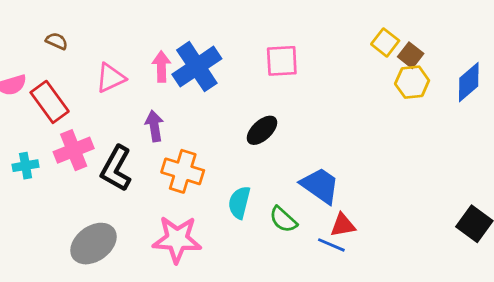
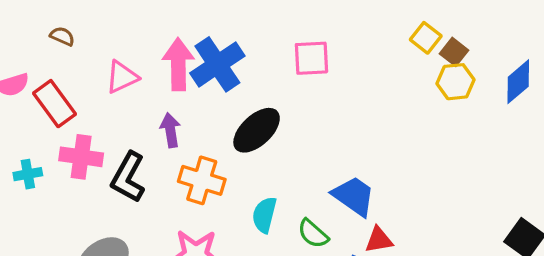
pink arrow: (161, 67) -> (178, 64), size x1.5
black ellipse: (262, 130) -> (257, 130), moved, size x1.4
pink cross: (74, 150) -> (81, 157), turned 30

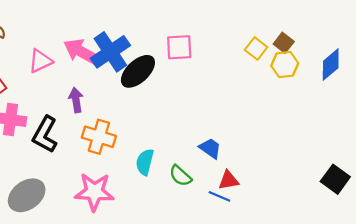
yellow square: (426, 38) -> (256, 48), moved
pink arrow: (178, 64) -> (82, 52), turned -60
black ellipse: (257, 130) -> (138, 71), moved
blue trapezoid: (354, 196) -> (210, 148), size x0.7

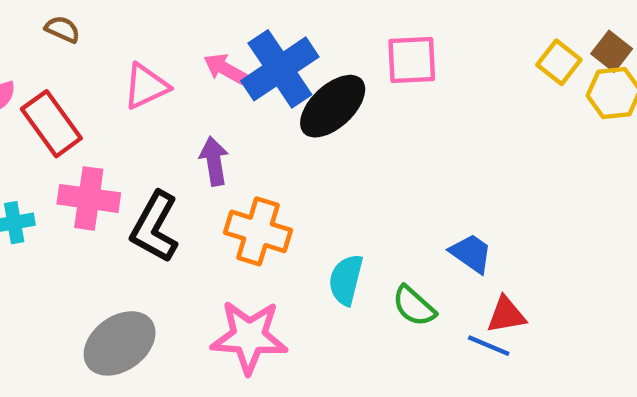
pink arrow: (82, 52) -> (225, 69), size x0.6

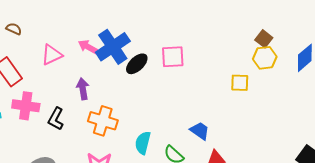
pink square: (412, 60) -> (173, 57), moved
yellow square: (559, 62) -> (240, 83), moved, turned -36
black ellipse: (333, 106) -> (137, 64), size x0.7
black L-shape: (155, 227) -> (56, 119), size x0.7

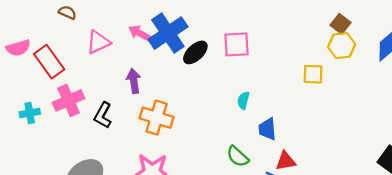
brown semicircle: (14, 29) -> (67, 12), moved
pink cross: (26, 106) -> (69, 100), turned -32
blue trapezoid: (200, 131) -> (267, 129), turned -130
cyan semicircle: (143, 143) -> (243, 100), moved, size x0.7

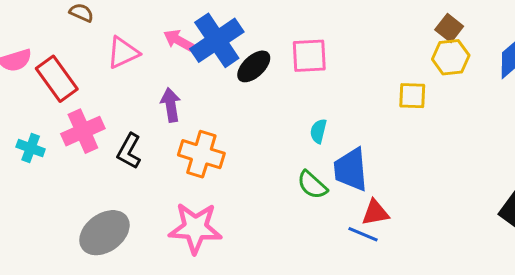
cyan cross: (30, 113) -> (31, 148), turned 30
blue trapezoid: (267, 129) -> (351, 170), size x1.4
green semicircle: (238, 156) -> (312, 185), moved

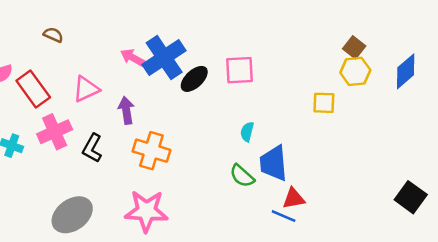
pink triangle: (123, 53) -> (86, 89), moved

